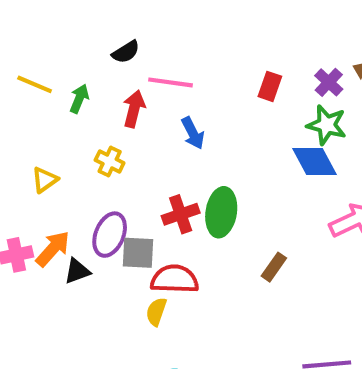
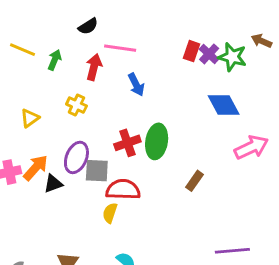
purple cross: (329, 82) -> (209, 54), moved
green star: (327, 125) -> (232, 57), moved

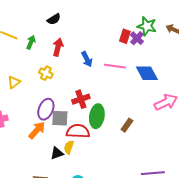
pink line: (120, 48) -> (115, 66), moved
green star: (232, 57) -> (147, 26), moved
green ellipse: (157, 141) -> (97, 116), moved
orange arrow: (36, 168) -> (37, 130), moved
black triangle: (53, 184) -> (57, 153), moved

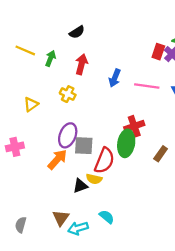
blue arrow: (87, 59) -> (115, 78), turned 49
red cross: (81, 99) -> (134, 126), moved
red semicircle: (78, 131) -> (104, 161), turned 110
yellow semicircle: (69, 147) -> (94, 179), turned -96

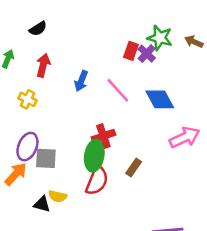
pink line: (147, 86) -> (118, 90), turned 40
red semicircle: (104, 161) -> (97, 181), moved
black triangle: (80, 186) -> (42, 204), turned 35

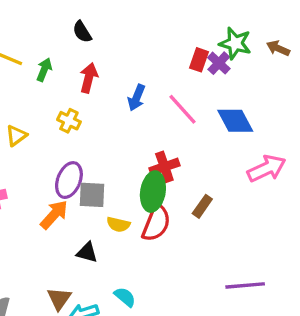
black semicircle: (38, 29) -> (82, 32), turned 90
yellow semicircle: (58, 196) -> (118, 224), moved

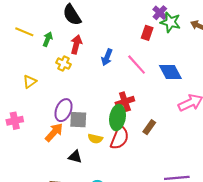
black semicircle: (82, 32) -> (72, 15), size x1.5
purple cross: (219, 63) -> (160, 13), moved
yellow cross: (69, 121) -> (64, 64), moved

